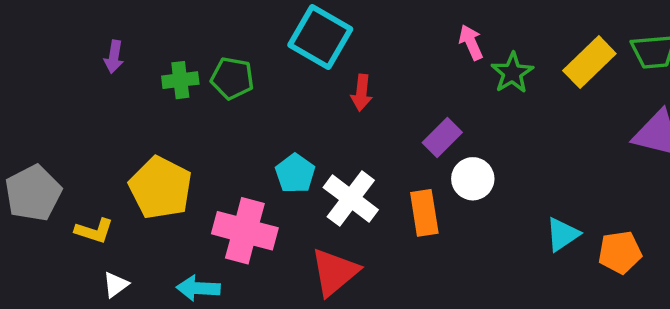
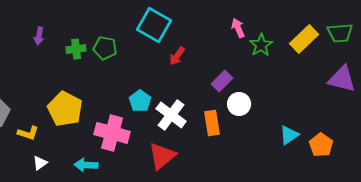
red arrow: (362, 93) -> (177, 56), turned 30
orange pentagon: (620, 252) -> (321, 145), turned -30

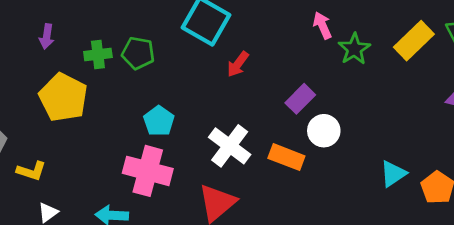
cyan pentagon: (140, 101) -> (159, 121), moved
yellow pentagon: (65, 109) -> (63, 97), moved
orange rectangle: (212, 123) -> (286, 157), turned -60

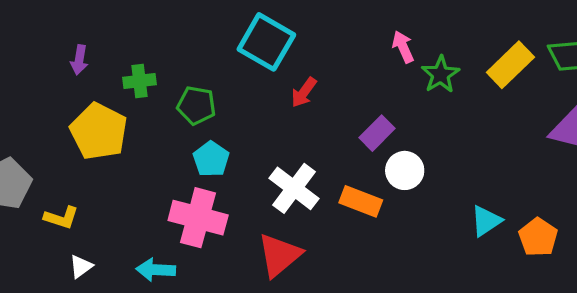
green pentagon: (138, 53) -> (196, 105), moved

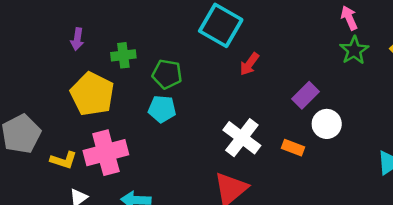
pink arrow: (403, 47) -> (349, 18), moved
cyan pentagon: (211, 159) -> (162, 109), moved, turned -30
orange rectangle: (361, 201) -> (293, 148), size x0.7
pink cross: (198, 218) -> (106, 153), moved, turned -30

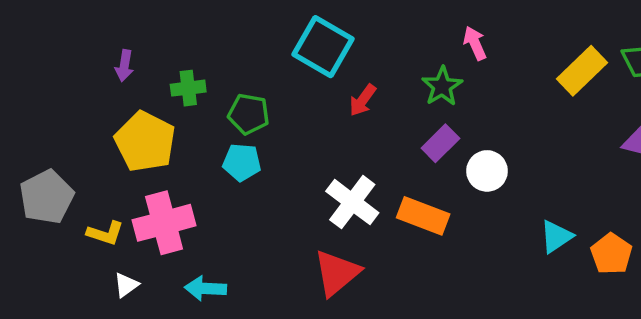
pink arrow: (349, 18) -> (475, 43), moved
green star: (354, 50) -> (442, 86), moved
white circle: (327, 124) -> (487, 171), moved
orange rectangle: (293, 148) -> (423, 216), size x1.6

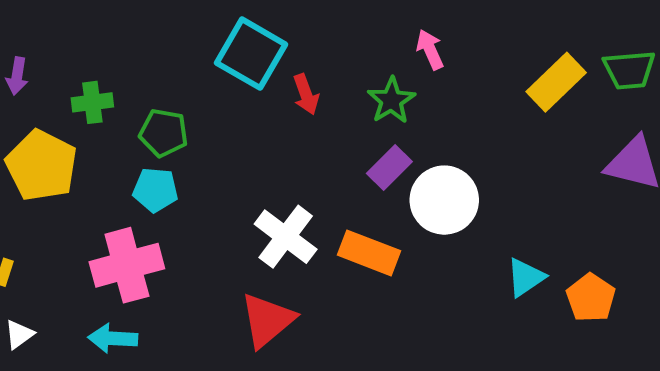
red arrow: (363, 100) -> (306, 94), moved, turned -56
white circle: (487, 171) -> (444, 200), size x1.4
pink cross: (164, 223) -> (127, 265), moved

